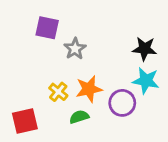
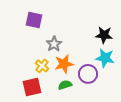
gray star: (75, 49) -> (54, 44), moved
green semicircle: (79, 117) -> (65, 85), moved
red square: (25, 121) -> (32, 87), moved

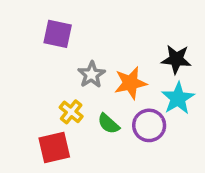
cyan star: (105, 58) -> (178, 98), turned 30
orange star: (64, 64) -> (130, 83), moved
green semicircle: (65, 85) -> (108, 124), moved, turned -120

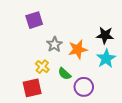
purple square: (58, 34) -> (34, 20), turned -30
purple circle: (149, 125) -> (84, 87), moved

